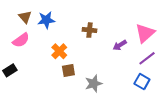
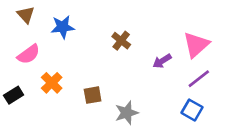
brown triangle: (25, 17) -> (26, 15), moved
brown cross: (90, 30) -> (121, 41), turned 32
orange cross: (59, 51) -> (52, 83), moved

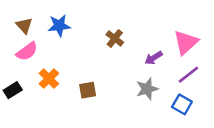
brown triangle: (26, 15) -> (24, 26), moved
gray star: (127, 113) -> (147, 89), moved

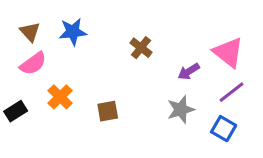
pink triangle: (186, 42) -> (228, 52), turned -40

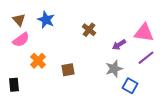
blue star: (73, 32) -> (46, 20), turned 30
pink triangle: (228, 52) -> (144, 33), turned -30
black rectangle: (16, 111) -> (14, 85), moved, turned -64
blue square: (224, 129) -> (130, 86), moved

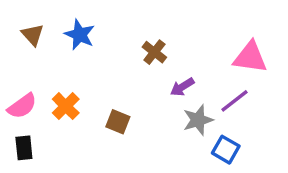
pink semicircle: (21, 40) -> (22, 106), moved
purple arrow: (119, 45) -> (182, 87), moved
purple line: (146, 58) -> (235, 101), moved
brown square: (68, 70) -> (118, 122), turned 32

